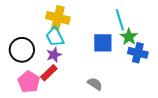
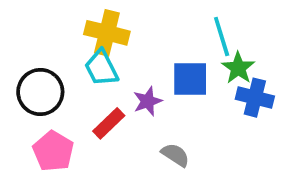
purple star: (54, 55) -> (148, 101), moved
red rectangle: (49, 73) -> (109, 123), moved

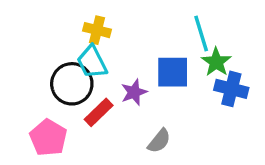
yellow cross: (107, 33) -> (97, 30), size x0.7
black circle: (40, 92) -> (72, 84), moved
gray semicircle: (175, 155) -> (159, 141), turned 96

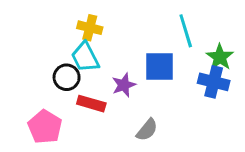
green star: (216, 62) -> (220, 57), moved
black circle: (72, 84) -> (67, 77), size x0.7
red rectangle: (99, 112) -> (91, 104), turned 60

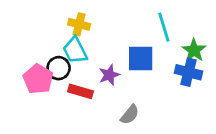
pink pentagon: (45, 127) -> (38, 79), moved

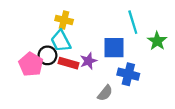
blue cross: (189, 72) -> (128, 74), moved
red rectangle: (80, 91) -> (69, 63), moved

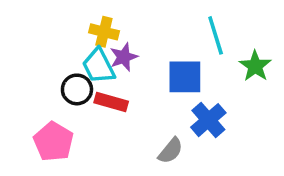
purple star: (88, 61) -> (124, 57), moved
pink pentagon: (31, 64) -> (54, 142), moved
blue cross: (128, 74) -> (208, 120), turned 35

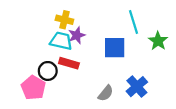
cyan trapezoid: (99, 66) -> (61, 41), turned 130
black circle: (77, 89) -> (48, 71), moved
blue cross: (208, 120) -> (137, 87), moved

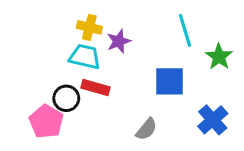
purple star: (77, 35) -> (119, 41), moved
blue square: (115, 48) -> (170, 81), moved
blue cross: (137, 87) -> (213, 120), moved

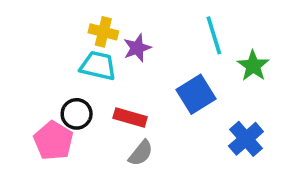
blue square: (170, 81) -> (196, 94), turned -32
red rectangle: (96, 88) -> (130, 117), moved
gray semicircle: (146, 129) -> (141, 153), moved

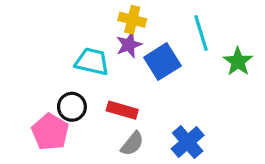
yellow cross: (103, 32) -> (132, 20), moved
blue square: (196, 94) -> (162, 62), moved
blue cross: (246, 139) -> (188, 142), moved

